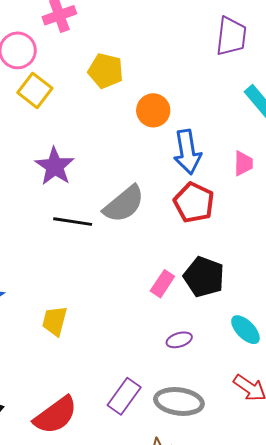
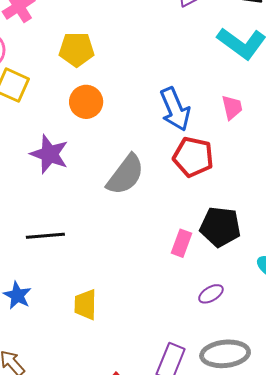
orange circle: (153, 110) -> (86, 102), moved
black line: (73, 222) -> (45, 236), moved

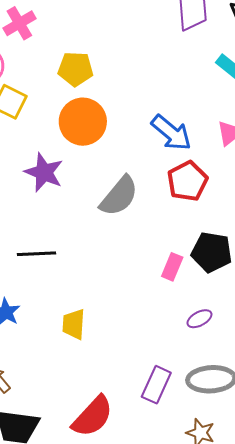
orange circle: (86, 102) -> (83, 122), size x1.4
blue arrow: (175, 109) -> (171, 133), turned -30
red pentagon: (193, 157) -> (187, 181), turned 30

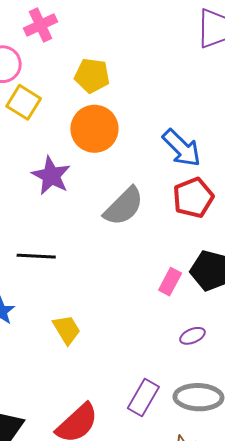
yellow trapezoid: (74, 324) -> (67, 330), turned 140

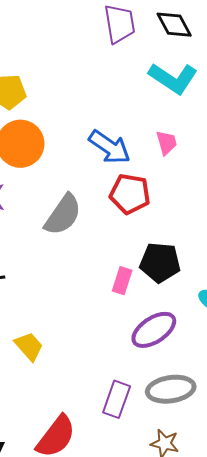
red pentagon: (193, 198) -> (130, 194), turned -30
purple ellipse: (192, 336) -> (154, 330), size x1.8

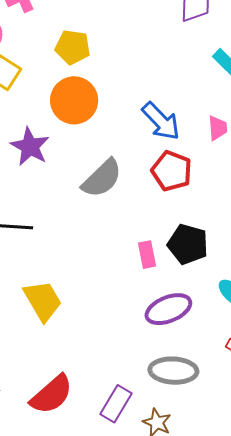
pink rectangle: (122, 281) -> (147, 255), turned -40
yellow trapezoid: (29, 346) -> (43, 301), size x1.4
purple rectangle: (117, 399) -> (116, 404), moved

